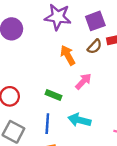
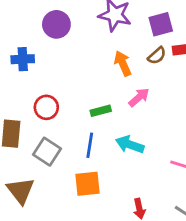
green rectangle: (54, 95) -> (101, 111), turned -42

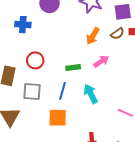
orange arrow: (123, 63) -> (93, 36), turned -132
cyan arrow: (130, 145) -> (91, 94), turned 36
gray square: (47, 152) -> (32, 92), turned -36

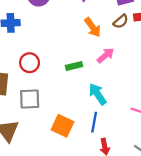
orange arrow: (93, 36) -> (93, 27), turned -60
blue line: (62, 91) -> (94, 122), moved
orange square: (58, 118) -> (63, 126), turned 30

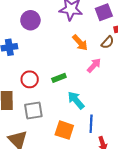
brown semicircle: (121, 21) -> (107, 42), moved
green rectangle: (74, 66) -> (59, 78), moved
cyan arrow: (98, 94) -> (76, 100), moved

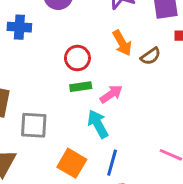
brown semicircle: (107, 42) -> (151, 56), moved
pink arrow: (94, 65) -> (111, 94), moved
red circle: (30, 79) -> (77, 58), moved

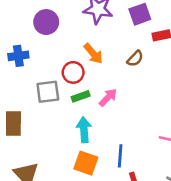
orange arrow: (122, 43) -> (93, 54), moved
cyan arrow: (98, 124) -> (84, 130), moved, turned 35
gray square: (34, 125) -> (48, 92), moved

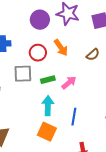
purple circle: (46, 22) -> (40, 20), moved
red circle: (73, 72) -> (38, 53), moved
blue line: (120, 156) -> (74, 117), moved

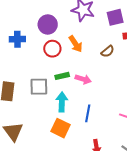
purple circle: (40, 20) -> (48, 25), moved
gray square: (23, 74) -> (39, 87), moved
pink arrow: (69, 83) -> (83, 79), turned 56

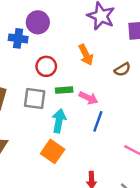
purple circle: (48, 25) -> (38, 22), moved
red circle: (52, 49) -> (46, 66), moved
blue line: (88, 113) -> (98, 121), moved

